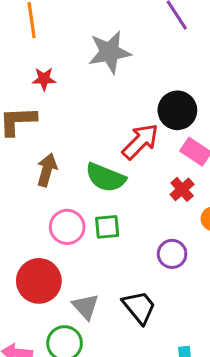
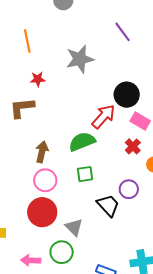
brown arrow: (47, 170) -> (42, 152), moved
green semicircle: (106, 178) -> (82, 142), turned 140
pink circle: (67, 227) -> (45, 180), moved
black trapezoid: (139, 307) -> (108, 205), moved

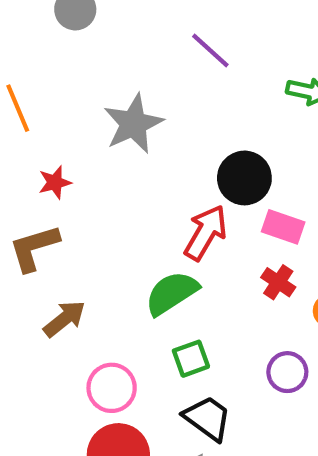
brown arrow: (42, 152) -> (64, 319), moved, turned 50
black trapezoid: (108, 205) -> (208, 418), moved

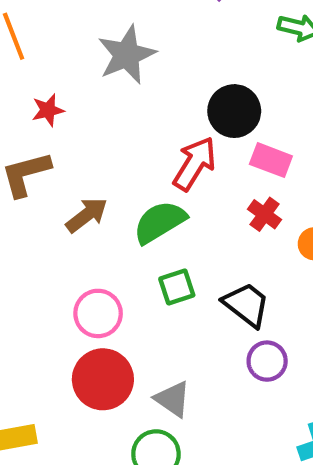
brown arrow: (64, 319) -> (87, 215), moved
purple circle: (287, 372) -> (267, 361), moved
black trapezoid: (208, 418) -> (246, 305), moved

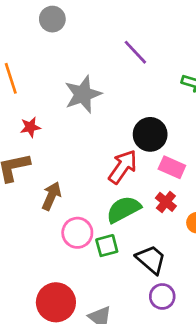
brown arrow: (87, 215) -> (51, 196), turned -32
green semicircle: (160, 222) -> (123, 209), moved
pink circle: (98, 313) -> (77, 233), moved

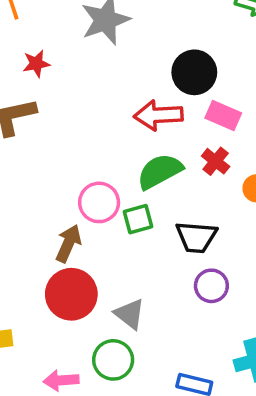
red arrow: (123, 167) -> (158, 115), turned -128
brown arrow: (51, 196) -> (68, 243), moved
black trapezoid: (151, 259) -> (196, 237), turned 144

